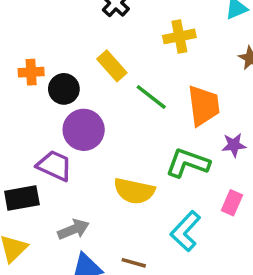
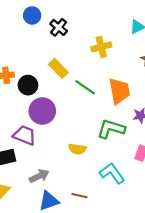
yellow semicircle: (134, 191) -> (77, 149), size x0.7
cyan L-shape: (186, 231) -> (112, 173), turned 105

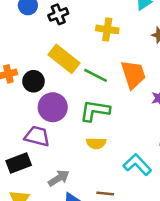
black cross: (59, 27) -> (58, 14), turned 36
yellow cross: (101, 47) -> (107, 29), turned 30
yellow rectangle: (58, 68) -> (64, 59), size x1.4
green L-shape: (111, 129) -> (95, 111), moved

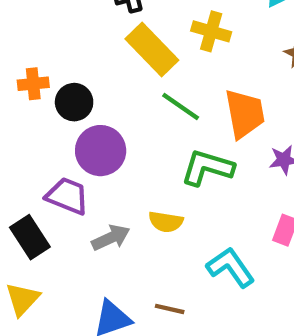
yellow rectangle: (64, 59) -> (152, 50), moved
green L-shape: (95, 111) -> (207, 168), moved
black rectangle: (19, 163) -> (30, 237), turned 70
gray arrow: (59, 178) -> (111, 238), moved

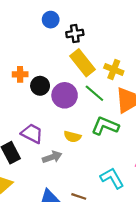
yellow cross: (211, 31) -> (114, 69), moved
purple circle: (101, 151) -> (65, 95), moved
yellow semicircle: (166, 222) -> (72, 137), moved

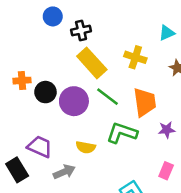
yellow cross: (114, 69) -> (135, 57), moved

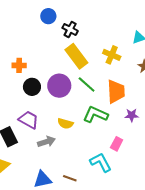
black cross: (81, 30) -> (70, 29), turned 35
black circle: (45, 92) -> (32, 87), moved
pink rectangle: (166, 171) -> (117, 144), moved

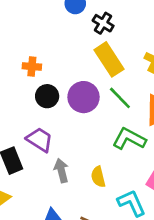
yellow semicircle: (65, 123) -> (98, 177), moved, turned 56
gray arrow: (46, 142) -> (61, 170), turned -90

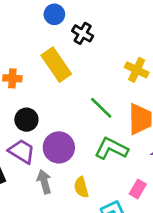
yellow rectangle: (109, 59) -> (56, 65), moved
black circle: (47, 96) -> (26, 120), moved
purple circle: (84, 97) -> (59, 147), moved

